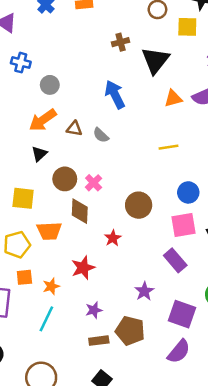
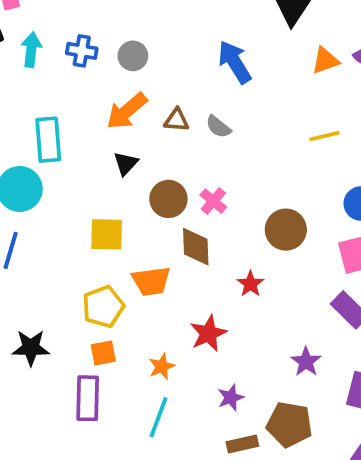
blue cross: (21, 63) -> (82, 51), moved
orange square: (24, 277) -> (103, 353), moved

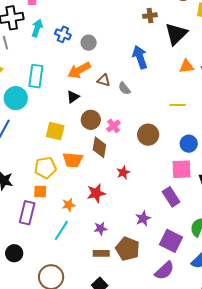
brown circle: (286, 230) -> (148, 135), moved

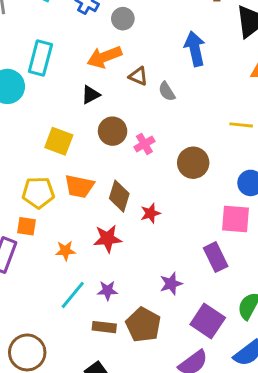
brown diamond: (99, 147) -> (119, 196), moved
cyan line: (61, 231) -> (73, 295), moved

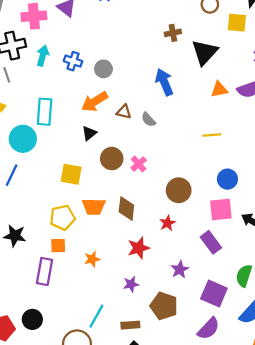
brown circle: (193, 163) -> (179, 190), moved
red star: (150, 213) -> (167, 223), moved
red star: (108, 239) -> (139, 248), moved
cyan line: (73, 295) -> (96, 316), moved
brown rectangle: (104, 327) -> (130, 325), moved

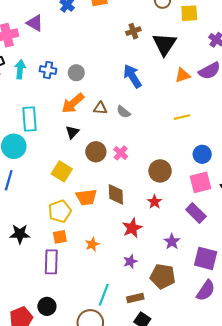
yellow square: (71, 174) -> (62, 171), turned 30

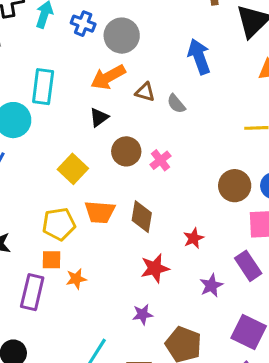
gray circle: (76, 73) -> (122, 36), size x1.5
brown circle: (160, 171) -> (235, 186), moved
purple star: (172, 242) -> (211, 285), moved
orange star: (92, 244) -> (76, 279), moved

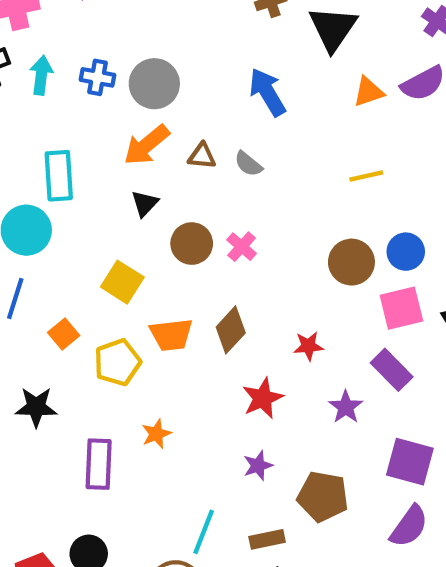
brown diamond: (142, 217) -> (231, 330), turned 44
red star: (194, 238) -> (308, 346), turned 30
orange square: (51, 260) -> (64, 334), moved, turned -30

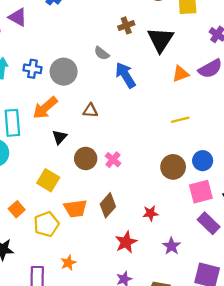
orange arrow: (147, 145) -> (45, 108), moved
gray semicircle: (248, 164) -> (102, 53), moved
purple rectangle: (392, 370) -> (209, 223), moved

